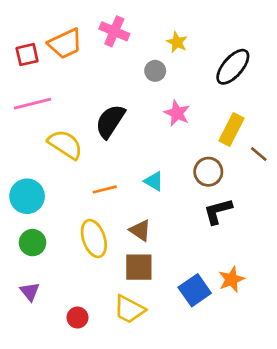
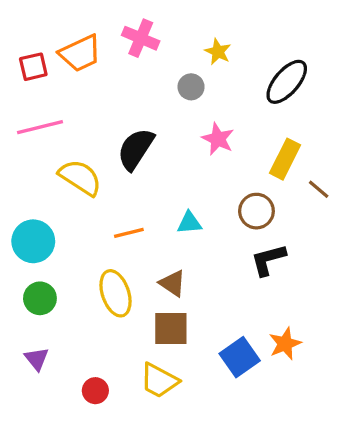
cyan triangle: (154, 181) -> (189, 223), turned -35

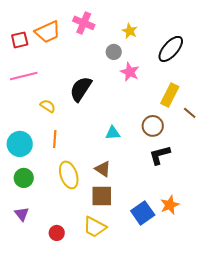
pink star: (218, 139) -> (130, 72), moved
yellow semicircle: (80, 177) -> (48, 106), size x0.6
orange line: (129, 233) -> (55, 139), moved, turned -72

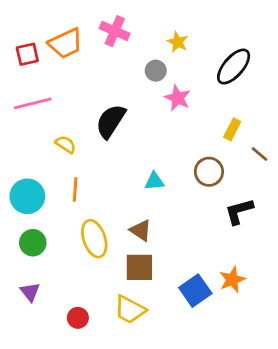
yellow rectangle: (170, 95) -> (232, 129), size x0.7
black L-shape: (160, 155) -> (239, 211), moved

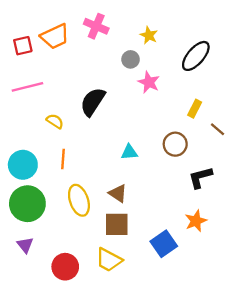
green circle: (33, 243) -> (27, 204), size x1.6
orange star: (232, 280) -> (196, 221), moved
red circle: (78, 318) -> (65, 267), size x1.5

